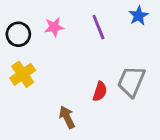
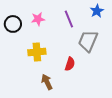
yellow cross: (23, 74) -> (37, 52), moved, turned 30
gray trapezoid: (131, 81) -> (88, 41), moved

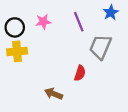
yellow cross: (37, 52) -> (17, 51), moved
brown arrow: (47, 82) -> (54, 94), turned -42

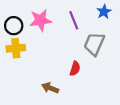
pink star: (43, 22) -> (41, 20), size x1.5

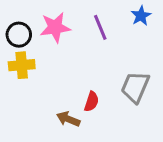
gray trapezoid: (94, 44) -> (135, 87), moved
red semicircle: (75, 69) -> (92, 102), moved

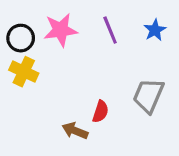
blue star: (141, 16) -> (155, 30), moved
yellow cross: (22, 65) -> (24, 72), turned 30

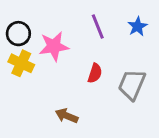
pink star: (61, 30) -> (54, 46), moved
red semicircle: (101, 112) -> (95, 73), moved

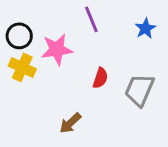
purple line: (98, 26) -> (91, 19), moved
brown arrow: (67, 116) -> (70, 123), turned -65

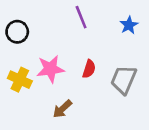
pink star: (57, 49) -> (50, 69), moved
yellow cross: (22, 67) -> (20, 80), moved

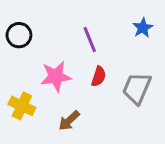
purple line: (81, 17) -> (90, 40), moved
yellow cross: (20, 80) -> (22, 106), moved

